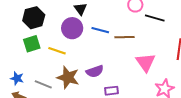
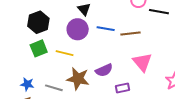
pink triangle: (145, 62) -> (142, 62), moved

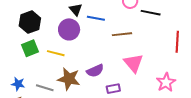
blue line: (106, 29) -> (96, 18), moved

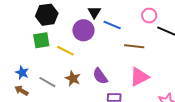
pink triangle: (133, 63) -> (139, 77), turned 30
purple semicircle: (95, 71) -> (100, 76), turned 66
brown star: (69, 79) -> (73, 78), size x0.7

